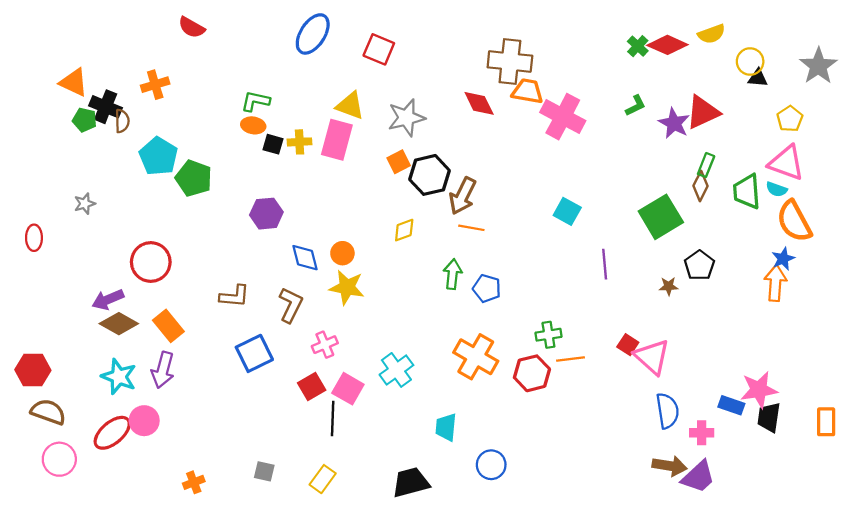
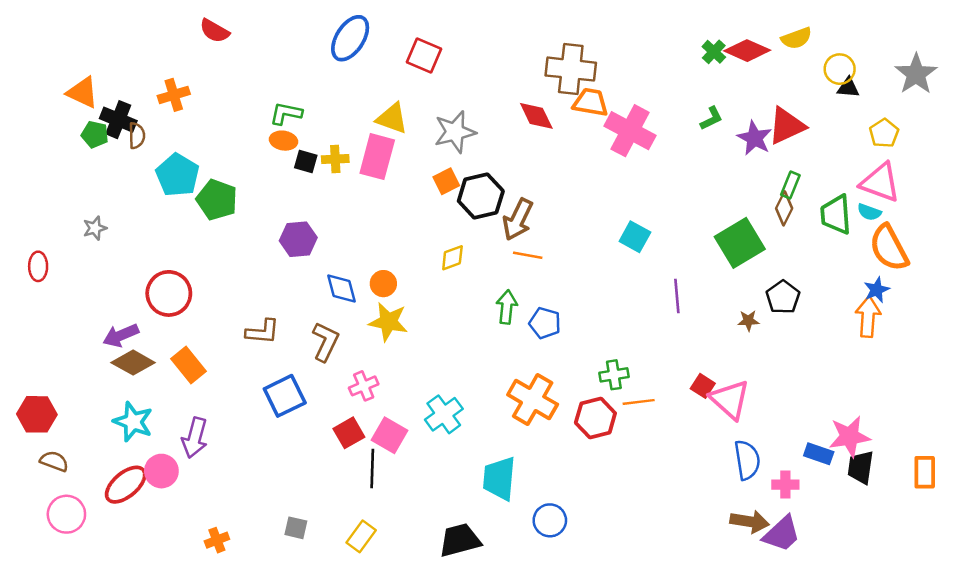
purple arrow: (163, 370) -> (195, 438), moved
brown semicircle: (48, 412) -> (54, 461), size x0.7
cyan trapezoid: (446, 427) -> (499, 478), size x1.4

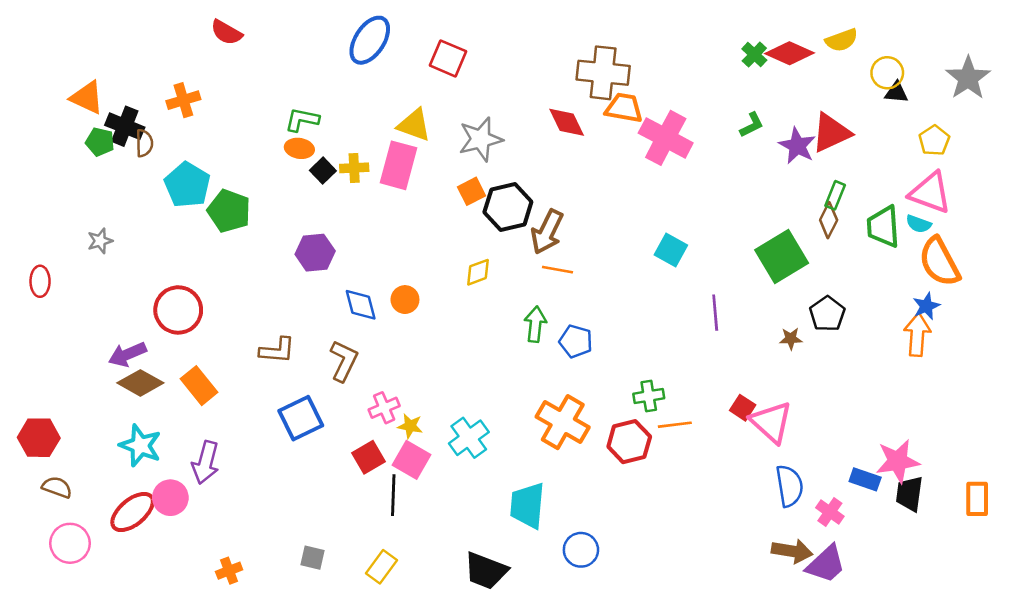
black square: (306, 162) -> (323, 171), turned 30
yellow star: (388, 322) -> (410, 426), moved, size x0.6
pink cross: (785, 485) -> (830, 512), turned 35
black trapezoid: (460, 540) -> (486, 571), turned -144

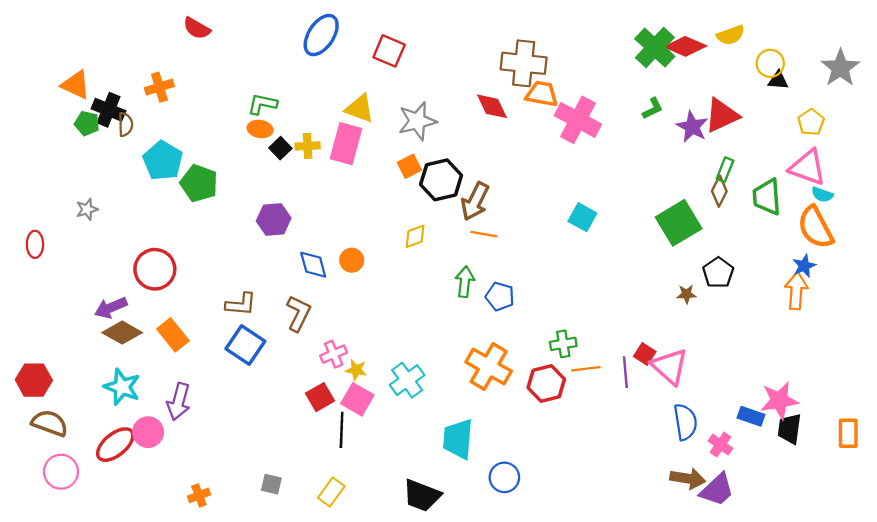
green cross: (754, 55) -> (655, 48), size x1.8
cyan semicircle: (919, 224) -> (822, 195), moved
purple line: (715, 313) -> (625, 372), moved
blue square: (301, 418) -> (245, 345), moved, turned -30
brown semicircle: (57, 487) -> (50, 423), size x1.4

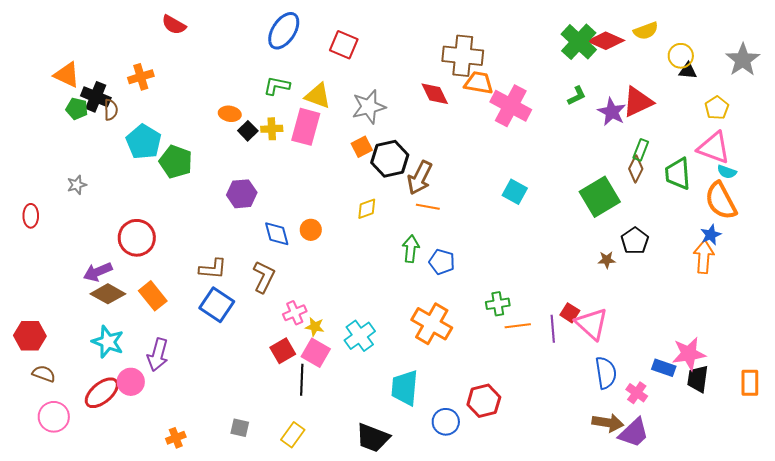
green L-shape: (262, 104) -> (277, 86), moved
red hexagon: (546, 383) -> (484, 401), moved
brown semicircle: (50, 423) -> (44, 374), size x0.7

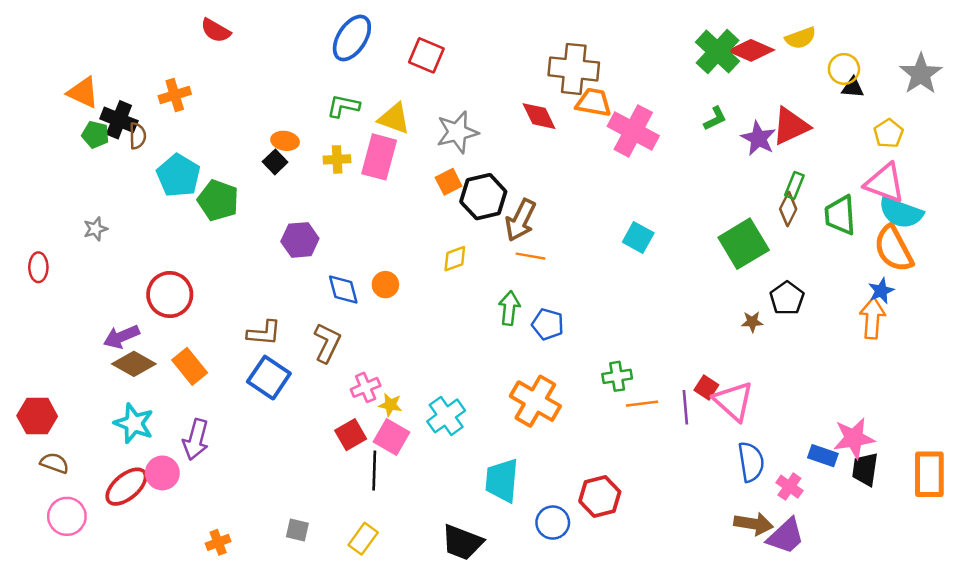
black square: (248, 131) -> (275, 162), moved
cyan semicircle: (727, 172) -> (901, 213), size x1.8
orange rectangle: (750, 383) -> (929, 474), size x1.4

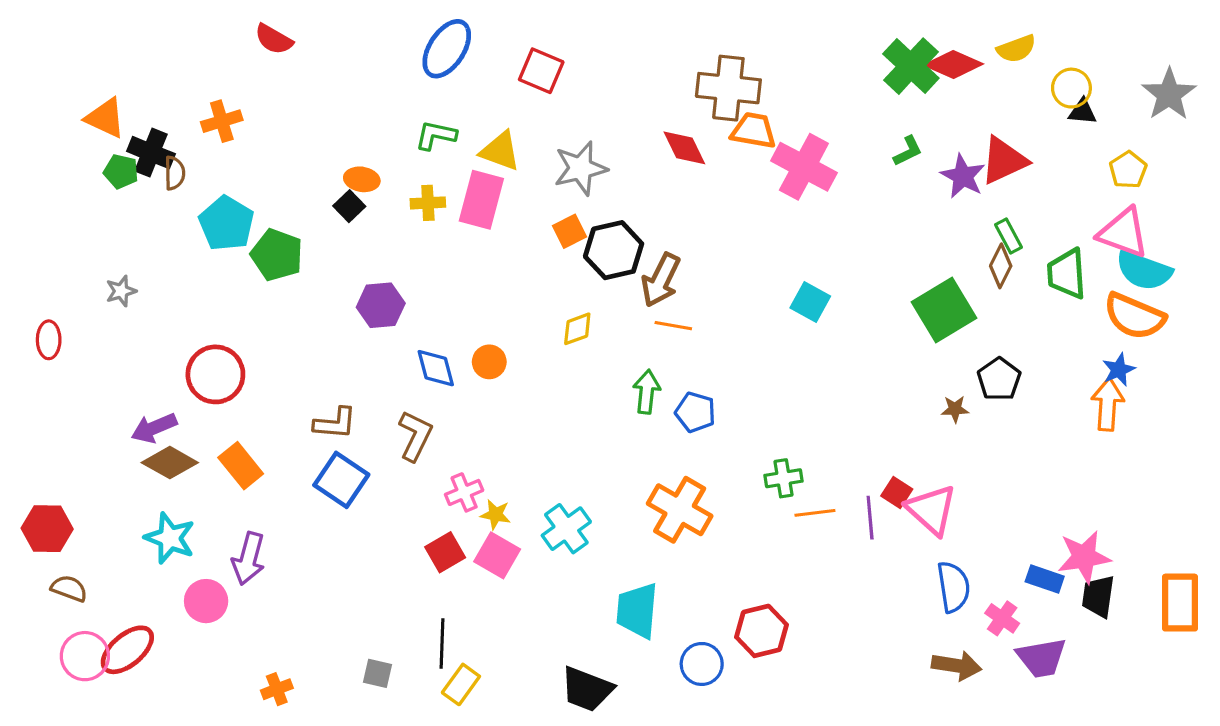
green rectangle: (794, 185) -> (1009, 236), turned -50
orange semicircle: (894, 249) -> (1134, 316), turned -39
black line: (374, 470) -> (442, 644), moved
red ellipse: (126, 487) -> (127, 650), moved
purple trapezoid: (786, 536) -> (1042, 658), moved, turned 33

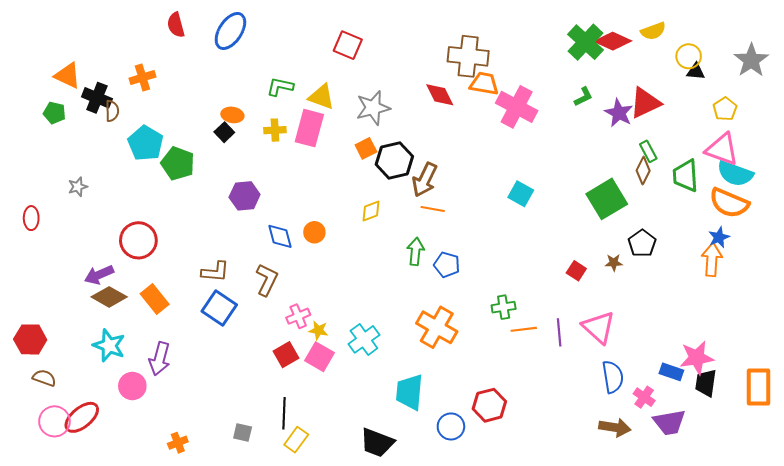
red semicircle: (274, 39) -> (176, 25), turned 45
blue ellipse: (447, 49) -> (230, 31), moved
green pentagon: (121, 171) -> (54, 113), moved
red square: (897, 492) -> (576, 271), moved

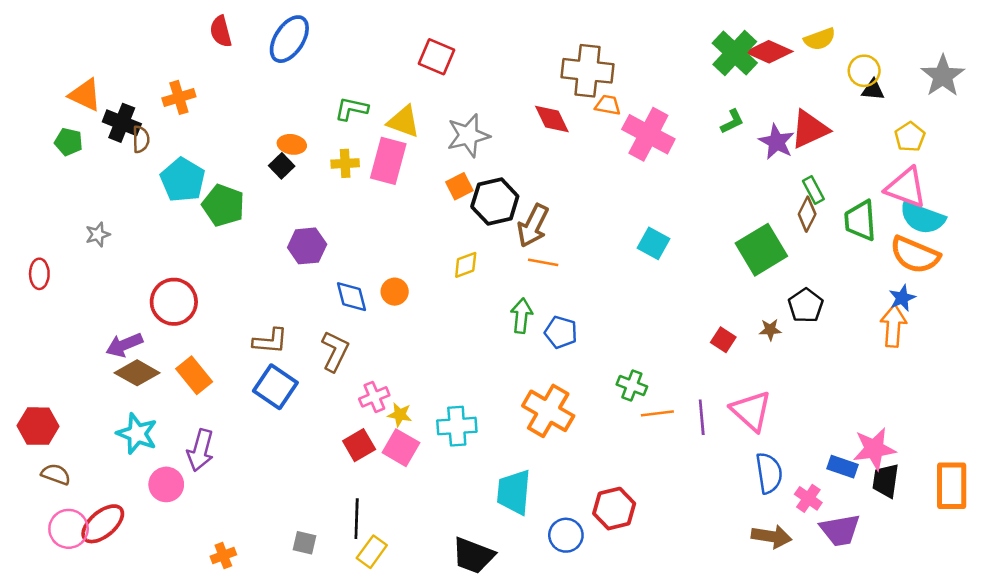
orange trapezoid: (484, 84) -> (608, 105), size x0.7
green cross: (504, 307) -> (632, 385), turned 30
cyan cross: (364, 339) -> (457, 426), turned 32

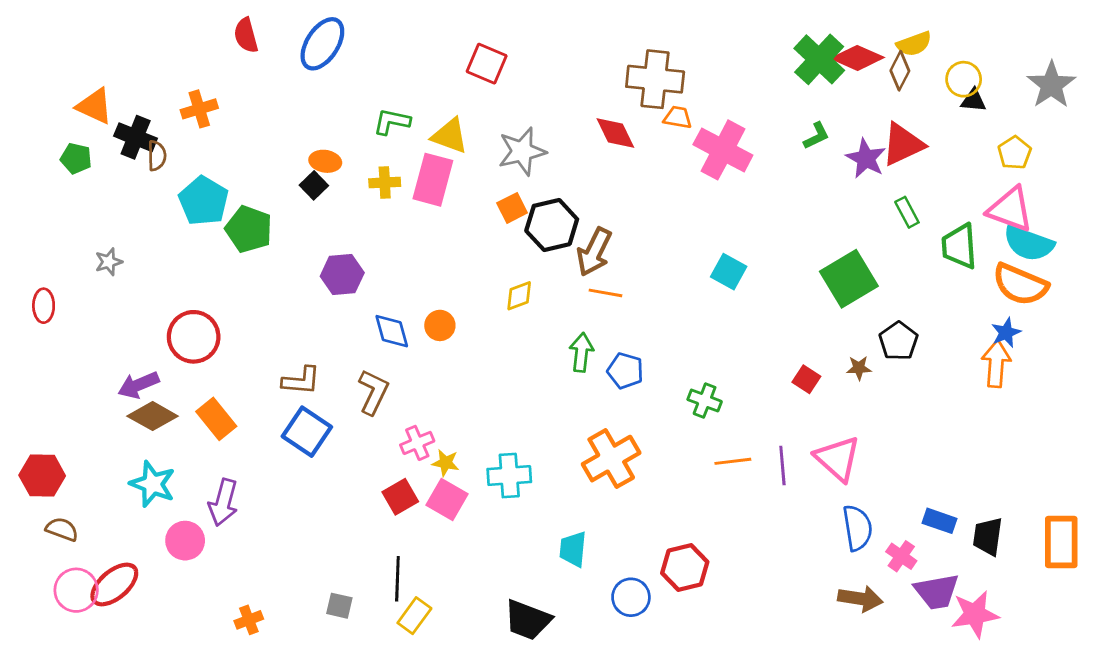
brown diamond: (807, 214) -> (900, 71), moved
green cross: (632, 385) -> (705, 400), moved
orange cross: (548, 411) -> (611, 459), turned 30
pink star: (874, 449) -> (975, 614), moved
cyan trapezoid: (514, 492) -> (573, 549), size x0.7

